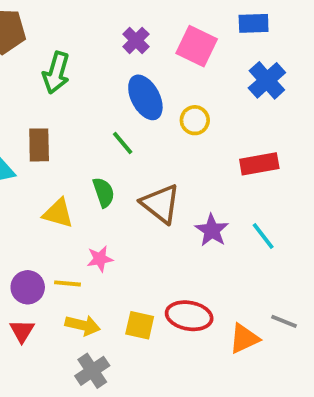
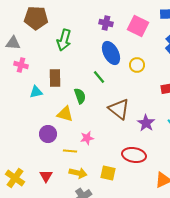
purple cross: (136, 40) -> (106, 23), turned -32
green semicircle: (104, 192) -> (80, 96), moved
purple circle: (28, 287) -> (48, 134), moved
red ellipse: (189, 316) -> (134, 155), moved

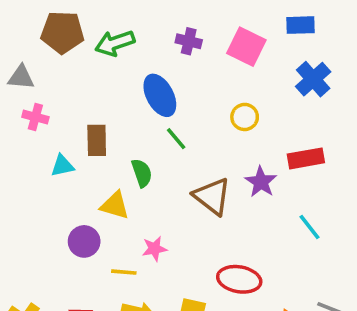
green arrow: (64, 40) -> (115, 43), moved, turned 55
blue ellipse: (111, 53) -> (160, 95), moved
purple star: (146, 123) -> (261, 182), moved

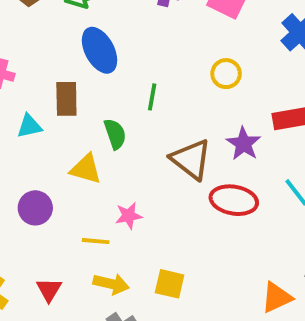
blue ellipse: (160, 95) -> (100, 50), moved
green line: (176, 139) -> (152, 97), turned 50
purple circle: (84, 241) -> (35, 208), moved
red ellipse: (239, 279) -> (234, 200), moved

